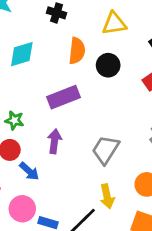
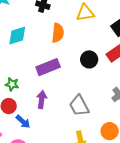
black circle: (108, 65) -> (89, 59), moved
gray trapezoid: (105, 150) -> (79, 106), turned -60

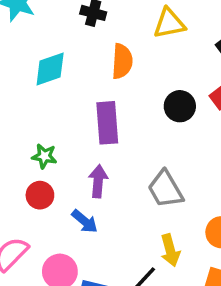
purple rectangle: (48, 67) -> (107, 123), turned -70
blue arrow: (23, 122) -> (85, 221), moved

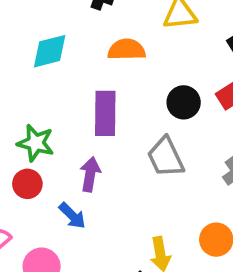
orange semicircle: (122, 61) -> (127, 50), turned -100
green star: (44, 156) -> (36, 143), size x1.4
gray trapezoid: (165, 189) -> (166, 157), moved

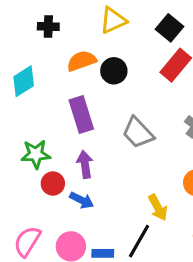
black circle: (184, 102) -> (114, 71), moved
red circle: (27, 184) -> (53, 184), moved

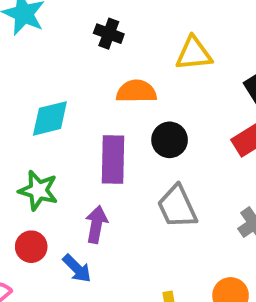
black circle: (114, 71) -> (170, 140), moved
cyan diamond: (24, 81) -> (50, 118), moved
red circle: (53, 184) -> (31, 247), moved

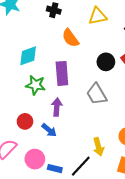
orange semicircle: (136, 91) -> (70, 38), turned -120
black circle: (170, 140) -> (106, 62), moved
green star: (38, 190) -> (36, 85), moved

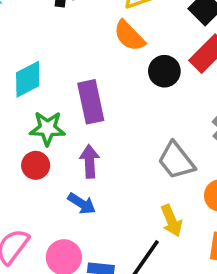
orange semicircle: (70, 38) -> (129, 36), moved
gray trapezoid: (97, 94) -> (176, 161), moved
red circle: (25, 121) -> (36, 165), moved

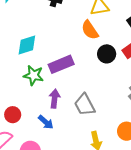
purple rectangle: (91, 102) -> (61, 64), turned 70
gray trapezoid: (176, 161) -> (85, 105), moved
red circle: (36, 165) -> (13, 115), moved

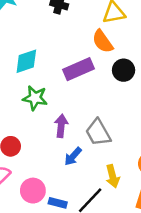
purple rectangle: (61, 64) -> (79, 69), moved
blue arrow: (46, 122) -> (73, 156), moved, turned 91

